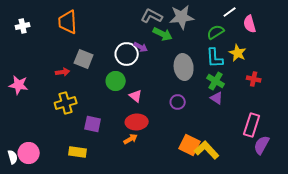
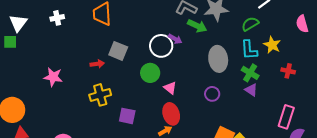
pink semicircle: (250, 24) -> (302, 24), moved
red ellipse: (137, 122) -> (171, 114), turned 75

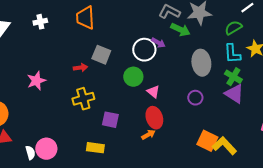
pink star: (53, 77) -> (36, 81), turned -30
purple triangle: (251, 90) -> (234, 94), size x1.5

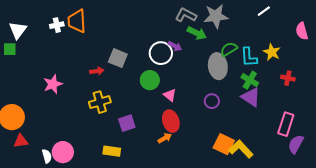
orange trapezoid: (85, 18) -> (77, 21), moved
green semicircle: (233, 28) -> (229, 49), moved
purple square: (110, 120) -> (127, 123), turned -30

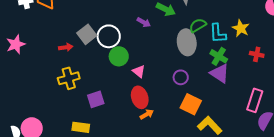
white circle: (161, 53) -> (109, 36), moved
gray square: (118, 58) -> (87, 34), turned 30
pink star: (53, 84) -> (16, 44), moved
orange arrow: (165, 138) -> (147, 114), moved
orange square: (224, 144) -> (191, 104), moved

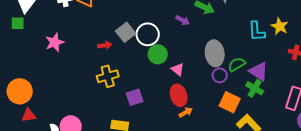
green semicircle: (198, 25) -> (237, 64), moved
gray ellipse: (187, 42) -> (215, 53), moved
green cross: (219, 56) -> (255, 88), moved

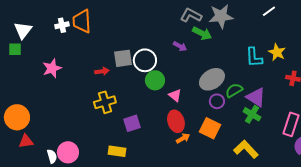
gray square: (126, 32) -> (123, 58), turned 30
gray ellipse: (215, 53) -> (212, 79), turned 65
orange square: (230, 102) -> (210, 128), moved

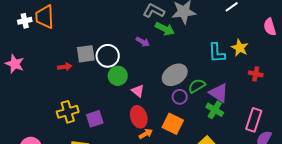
pink star: (52, 68) -> (15, 64), turned -30
yellow cross: (105, 102) -> (68, 112), moved

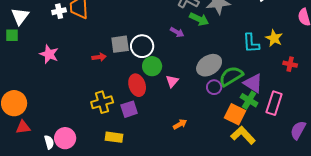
green semicircle: (197, 86) -> (231, 76), size x1.4
pink triangle: (138, 91) -> (172, 81), turned 32
red ellipse: (139, 117) -> (137, 85), moved
pink rectangle: (254, 120) -> (274, 103), moved
orange square: (173, 124) -> (235, 114), moved

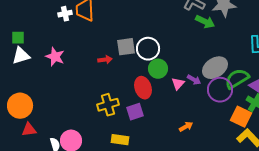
white triangle: (20, 16) -> (21, 56), moved, turned 36
purple arrow: (177, 32) -> (194, 80), moved
purple circle: (214, 87) -> (220, 90), size x1.6

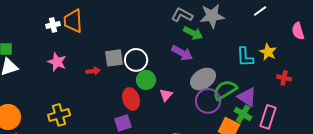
pink star: (55, 57) -> (57, 62), moved
purple arrow: (194, 80) -> (182, 53), moved, size x1.5
yellow cross: (108, 105) -> (59, 115), moved

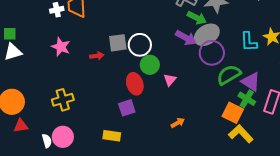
gray ellipse: (203, 79) -> (207, 35), moved
purple circle: (208, 101) -> (212, 53), moved

